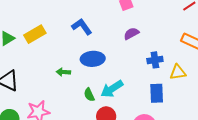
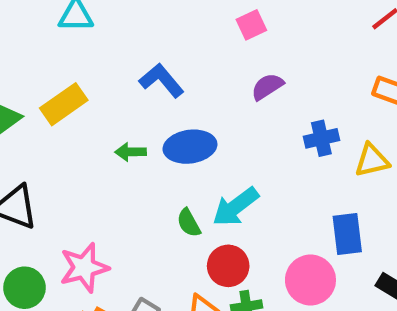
green arrow: (63, 72) -> (131, 152), moved
blue rectangle: (157, 93) -> (347, 234), moved

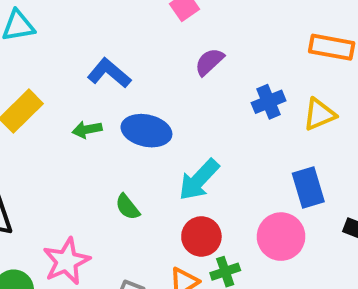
blue ellipse: (190, 147) -> (146, 131), turned 30
green arrow: (131, 152) -> (87, 130), moved
green semicircle: (189, 223) -> (128, 207), moved

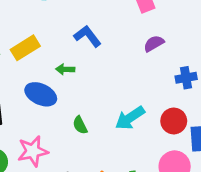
blue ellipse: (146, 131) -> (41, 94), moved
red circle: (201, 236) -> (174, 121), moved

